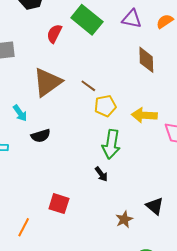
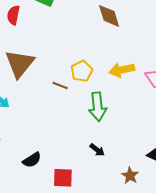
brown line: (88, 86) -> (60, 86), moved
black semicircle: (41, 136) -> (32, 160), moved
black arrow: (101, 174) -> (97, 150), moved

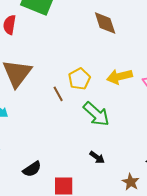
brown line: (60, 86) -> (58, 94), turned 42
green arrow: (98, 107) -> (96, 114), turned -40

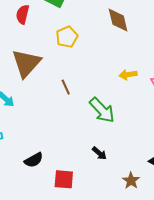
yellow arrow: (119, 77) -> (128, 75), size x0.7
yellow pentagon: (79, 79) -> (67, 37), moved

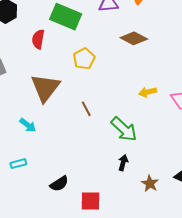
brown diamond: (118, 20) -> (134, 38), turned -44
black arrow: (99, 153) -> (123, 163), moved, turned -112
brown star: (131, 181) -> (150, 183), moved

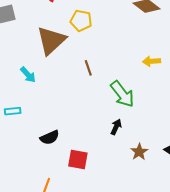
yellow pentagon: (84, 59) -> (81, 21), moved, turned 30

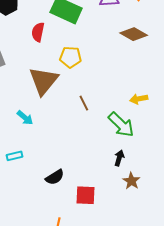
yellow arrow: (152, 61) -> (139, 99), moved
brown star: (139, 152) -> (131, 181), moved

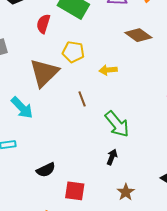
yellow arrow: (139, 99) -> (108, 70), moved
cyan arrow: (25, 118) -> (22, 108), size x1.4
brown star: (131, 181) -> (126, 192), moved

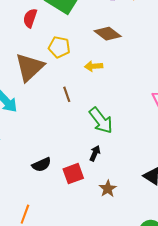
brown diamond: (138, 35) -> (108, 34), moved
black semicircle: (46, 170) -> (42, 165), moved
red square: (75, 191) -> (73, 174), moved, turned -30

